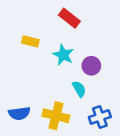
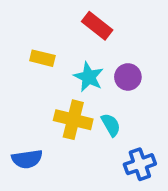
purple circle: (91, 66) -> (128, 77), moved
yellow cross: (56, 116) -> (73, 120), moved

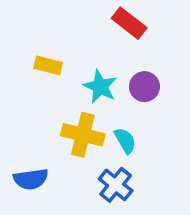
red rectangle: (97, 26) -> (129, 23), moved
blue cross: (140, 164) -> (116, 185), moved, turned -32

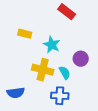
purple circle: (144, 87) -> (81, 59), moved
blue cross: (116, 185) -> (60, 96), turned -36

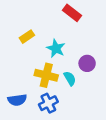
yellow rectangle: (25, 34) -> (27, 37), turned -48
blue cross: (60, 96) -> (48, 103), moved, turned -30

